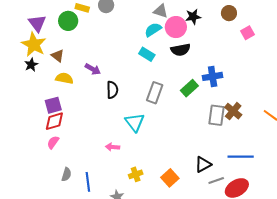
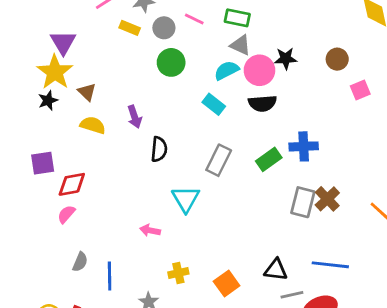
green circle: (68, 21) -> (171, 62), moved
purple arrow: (93, 69) -> (135, 117), turned 35
purple square: (53, 105) -> (43, 163), moved
black triangle: (203, 164) -> (276, 270), turned 30

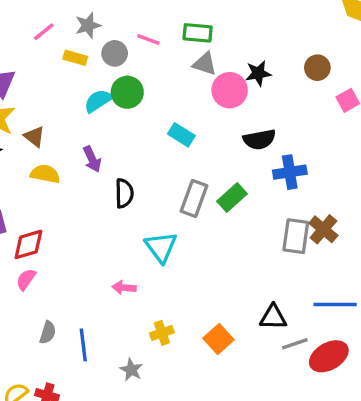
cyan semicircle: (227, 70) -> (98, 101), moved
black semicircle: (262, 103) -> (259, 139), moved
green rectangle: (269, 159) -> (232, 198), moved

